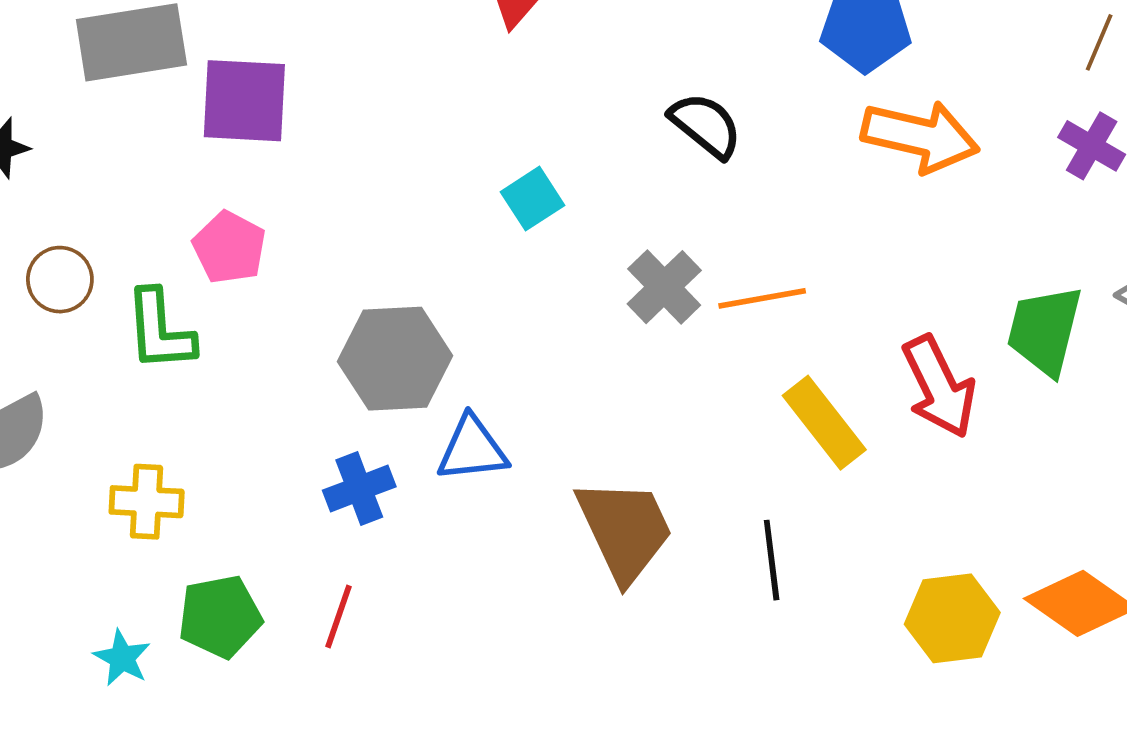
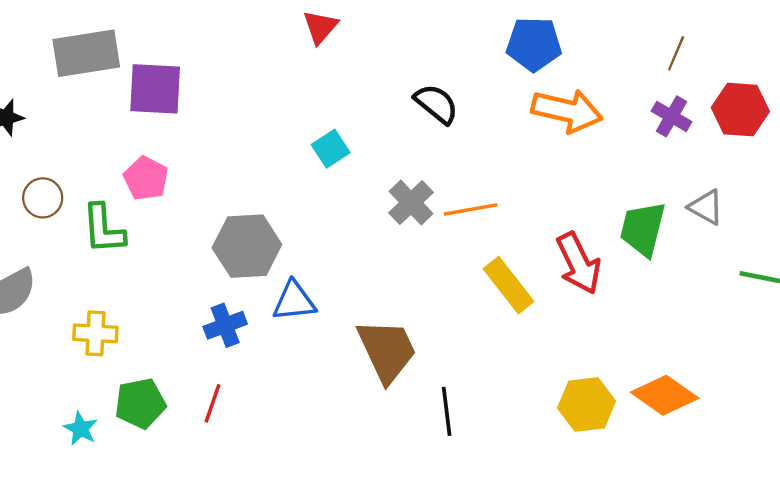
black line: (772, 560) -> (447, 411), moved

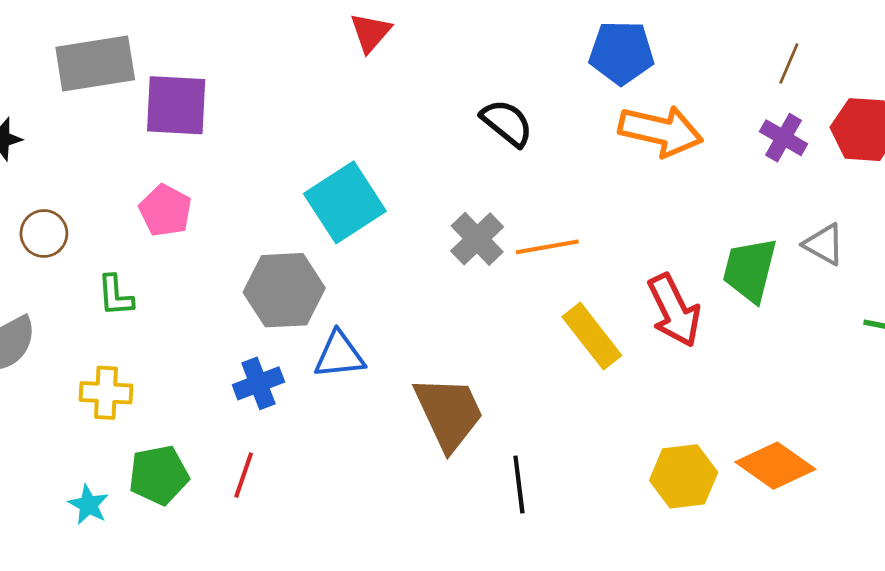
cyan square: (331, 149) -> (345, 202), moved, size x1.8
green L-shape: (103, 229) -> (115, 296), moved, size x0.7

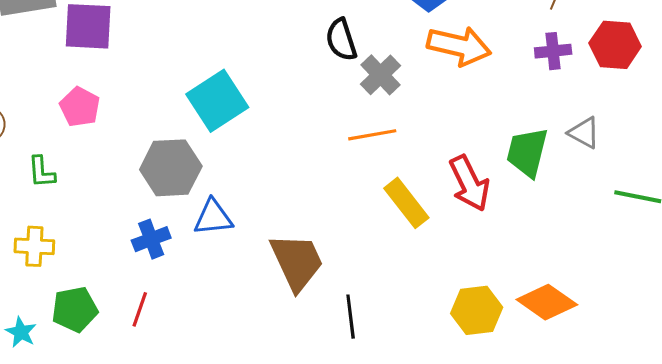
black semicircle: (507, 123) -> (341, 40), turned -147
purple cross: (783, 138) -> (553, 51), turned -36
gray cross: (477, 239) -> (381, 75), moved

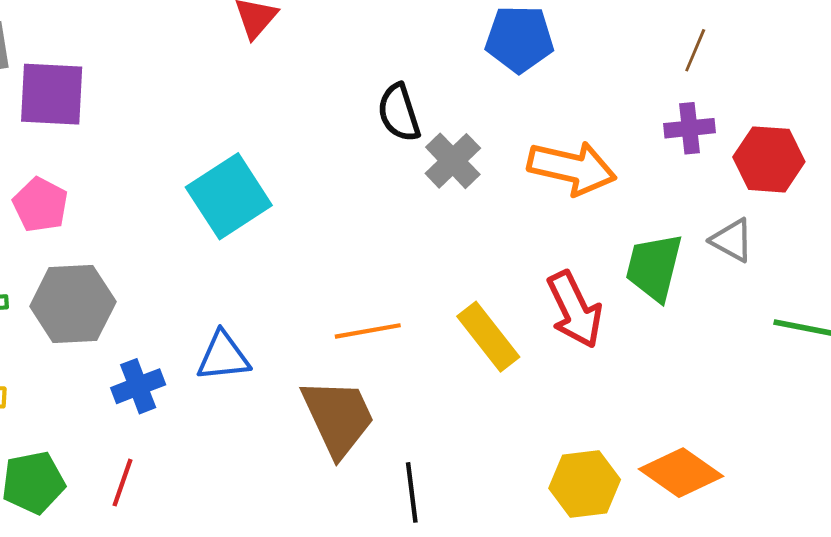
red hexagon: (615, 45) -> (769, 159), moved
orange arrow: (459, 46) -> (572, 168), moved
orange line: (372, 135) -> (368, 331), moved
gray hexagon: (171, 168) -> (73, 304), moved

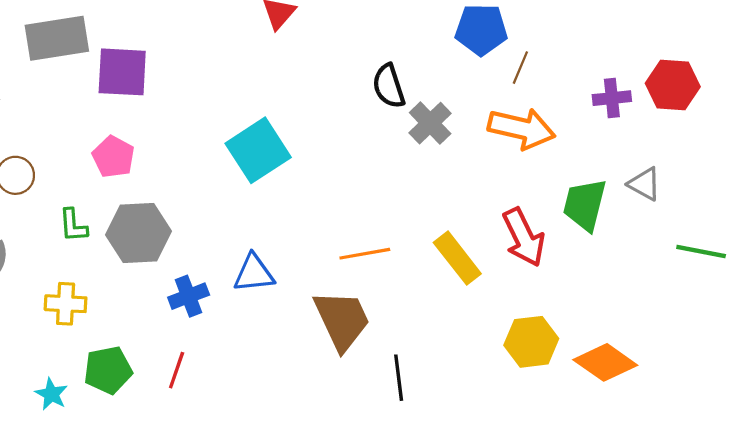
brown line: (695, 50) -> (520, 68), moved
red hexagon: (769, 159) -> (673, 85), moved
yellow hexagon: (585, 484) -> (531, 342), moved

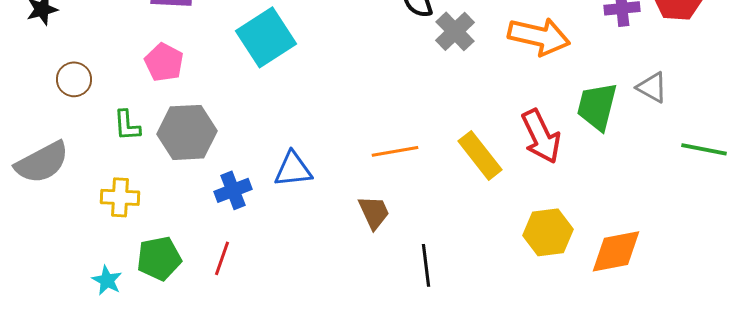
cyan square: (258, 150) -> (266, 37), moved
brown trapezoid: (342, 320) -> (374, 212), size x0.6
orange diamond: (605, 362) -> (616, 251), turned -46

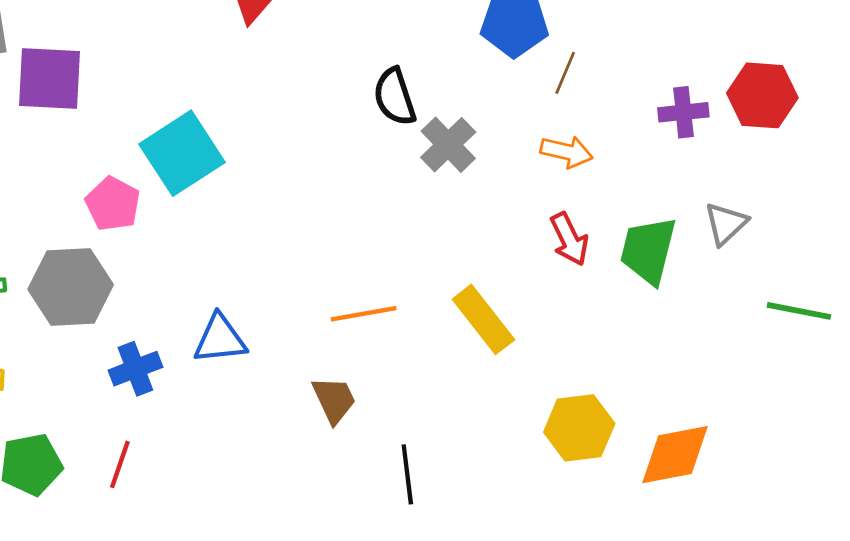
orange arrow: (539, 36) -> (567, 152), size x0.6
pink pentagon: (164, 62) -> (113, 204), moved
gray triangle: (652, 87) -> (726, 224), turned 48
red arrow: (541, 136) -> (569, 239), moved, size x0.7

